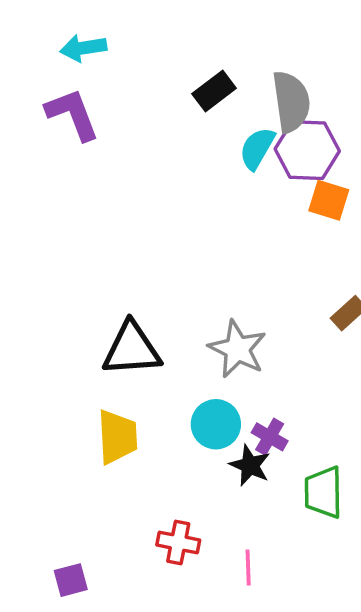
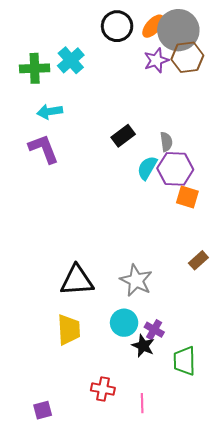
gray semicircle: (291, 102) -> (166, 142), size x0.6

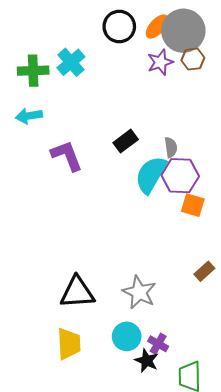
brown hexagon: (187, 57) -> (193, 59), size x0.7
cyan arrow: (50, 112) -> (29, 116), moved
purple L-shape: (44, 149) -> (67, 156), moved
cyan semicircle: (147, 168) -> (151, 175), size x1.5

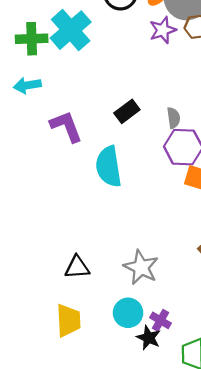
cyan cross: (71, 62) -> (71, 30), size x1.4
cyan semicircle: (151, 175) -> (109, 167), moved, turned -39
black triangle: (77, 292) -> (77, 267), size x0.7

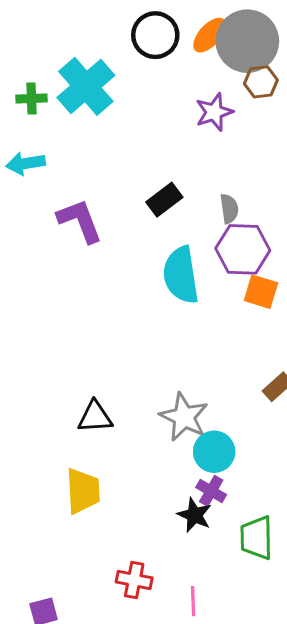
purple star: (163, 30) -> (214, 112), moved
green cross: (32, 39) -> (32, 99), size x0.7
cyan semicircle: (109, 167) -> (181, 275), moved
cyan circle: (128, 313) -> (214, 452), moved

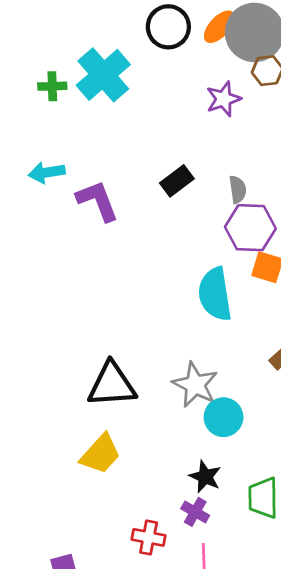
cyan arrow: (25, 163) -> (47, 172), moved
cyan semicircle: (181, 275) -> (215, 294), moved
black triangle: (95, 417) -> (112, 385), size x1.5
yellow trapezoid: (83, 491) -> (100, 454), turned 45
purple cross: (211, 491) -> (195, 512), moved

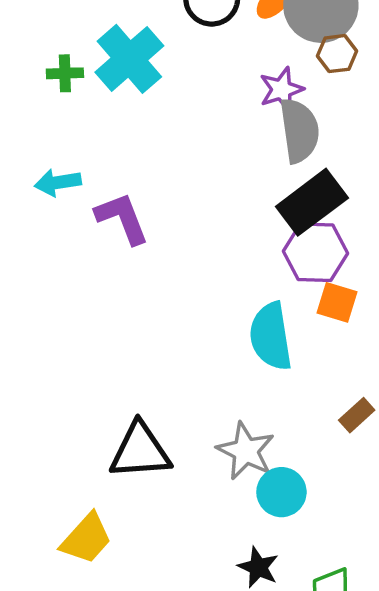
black rectangle: (177, 181) -> (312, 202), moved, size x1.6
gray semicircle: (238, 189) -> (299, 131), moved, size x1.8
yellow trapezoid: (100, 454) -> (86, 539), moved

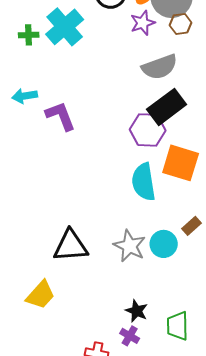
purple star: (281, 89) -> (143, 23), moved
gray semicircle: (299, 131) -> (160, 67), turned 78
purple hexagon: (315, 252) -> (148, 130), moved
orange square: (337, 302) -> (181, 163), size x1.6
cyan circle: (281, 492) -> (164, 244), moved

